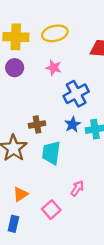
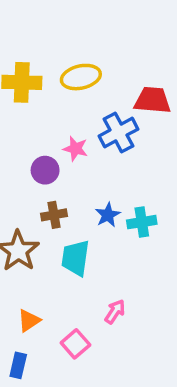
purple circle: (15, 68) -> (45, 170), moved
pink star: (54, 68) -> (75, 149), moved
blue cross: (76, 94) -> (118, 133), moved

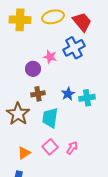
red trapezoid: (153, 100) -> (82, 22), moved, turned 45
pink square: (75, 344) -> (50, 147), moved

